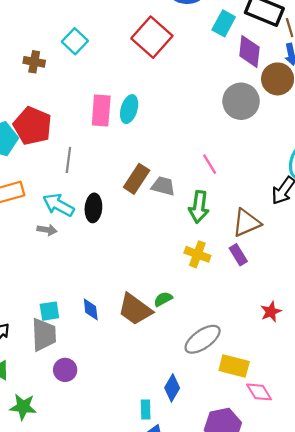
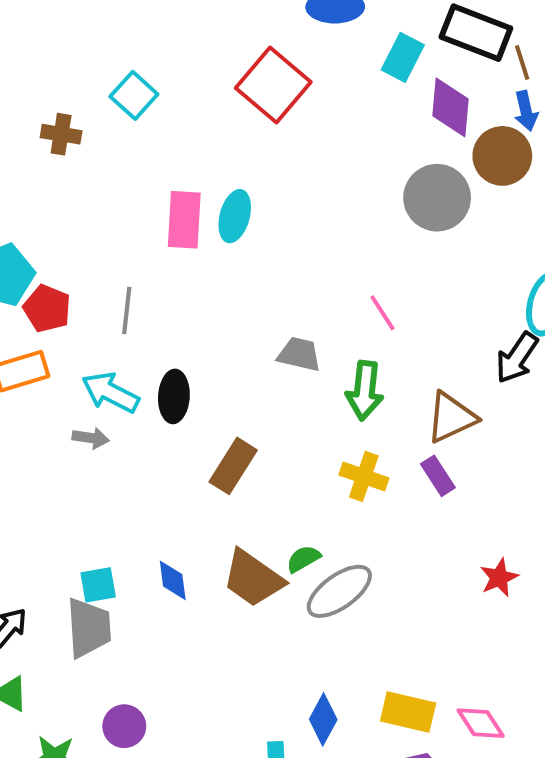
red pentagon: (32, 126) -> (47, 308), moved, size x0.7
brown rectangle: (137, 179) -> (233, 466), moved
gray ellipse: (203, 339) -> (339, 591), moved
yellow rectangle: (234, 366) -> (408, 712), moved
purple circle: (65, 370) -> (124, 726), moved

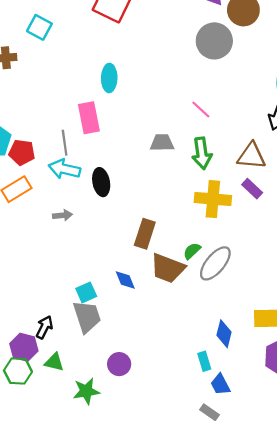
pink rectangle: (184, 220) -> (89, 118), moved
cyan arrow: (110, 392) -> (64, 169), moved
brown triangle: (451, 417) -> (251, 156), turned 44
brown rectangle: (233, 466) -> (145, 234), moved
yellow cross: (364, 476) -> (213, 199), size x1.4

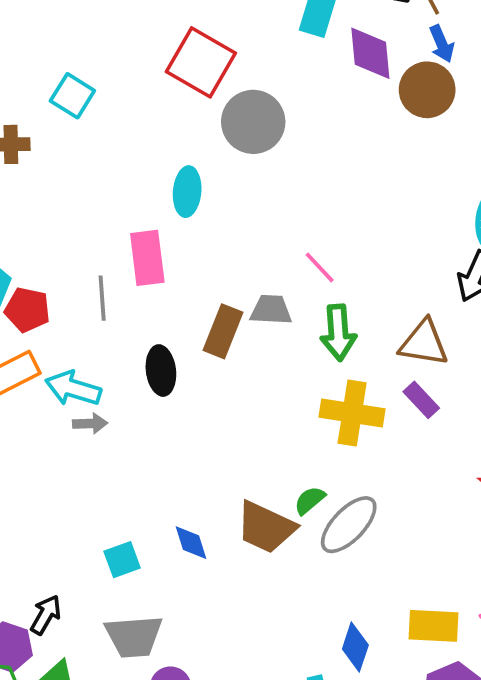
gray circle: (214, 41) -> (253, 122), moved
pink line: (201, 110) -> (320, 267), moved
cyan arrow: (64, 169) -> (73, 388), moved
brown rectangle: (145, 234) -> (223, 331), moved
gray trapezoid: (87, 316) -> (134, 636), moved, turned 100

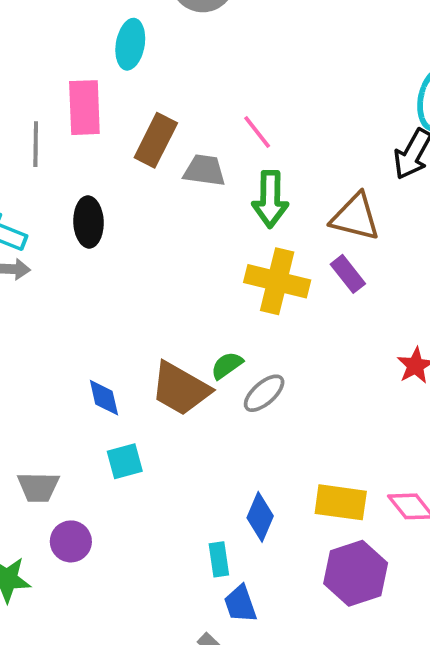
brown rectangle: (223, 331) -> (156, 140), moved
gray ellipse: (349, 525) -> (264, 393), size x0.7
cyan square: (122, 560) -> (125, 461), moved
gray trapezoid: (134, 636) -> (38, 487), size x0.7

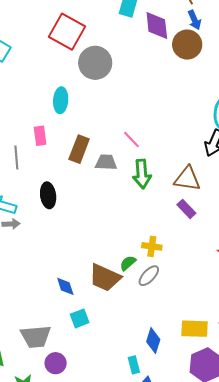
pink rectangle: (84, 108) -> (40, 136), size x0.7
yellow cross: (277, 281) -> (152, 246), moved, size x0.6
gray trapezoid: (38, 487) -> (36, 336), size x1.4

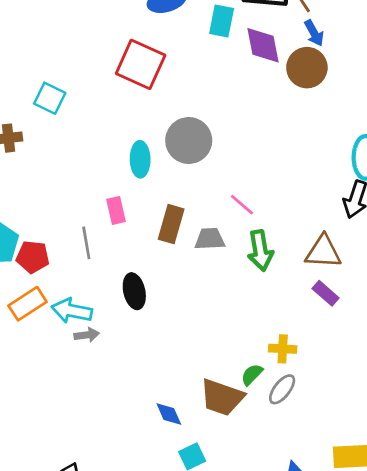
gray circle: (95, 63) -> (189, 140), moved

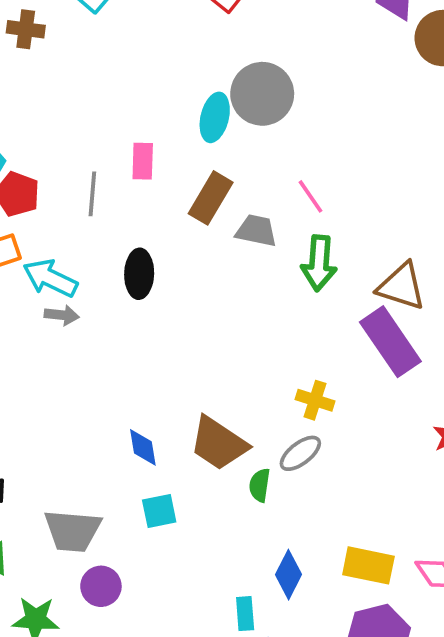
cyan ellipse: (140, 159) -> (215, 117), moved
purple rectangle: (326, 293) -> (390, 342), size x1.8
green semicircle: (252, 375) -> (260, 485), moved, turned -50

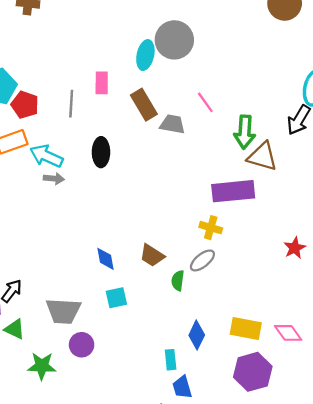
brown rectangle: (211, 198) -> (144, 105), turned -60
green arrow: (319, 263) -> (245, 132), moved
purple rectangle: (390, 342) -> (233, 191), moved, turned -60
brown trapezoid: (219, 443) -> (152, 255), size x0.7

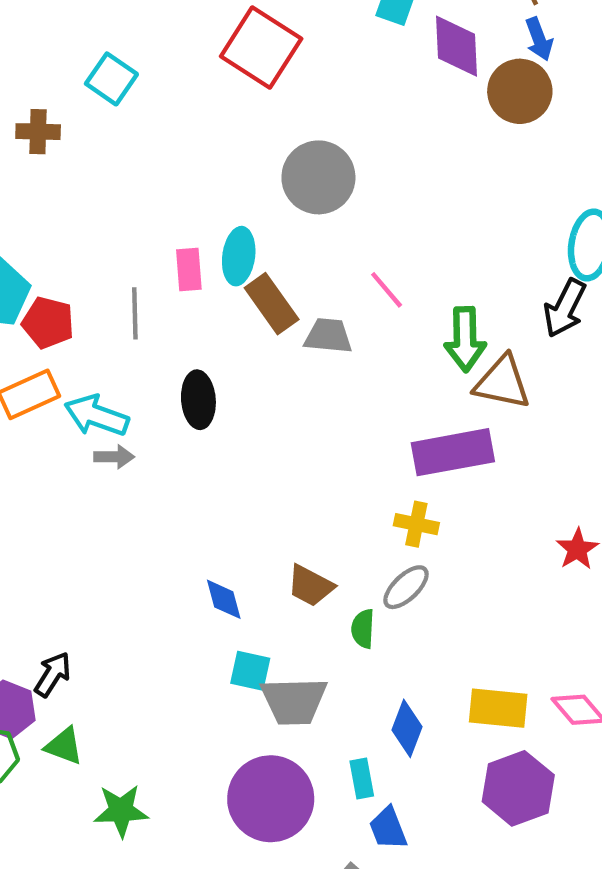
cyan ellipse: (145, 55) -> (239, 256), moved
cyan square: (116, 298) -> (250, 671), turned 30
gray trapezoid: (63, 311) -> (294, 701), moved
purple circle: (82, 345) -> (271, 799), moved, size x1.8

